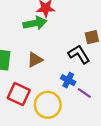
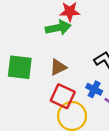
red square: (19, 94) -> (63, 96), moved

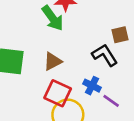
green arrow: (58, 28) -> (53, 18), turned 65

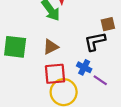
black L-shape: (105, 55) -> (95, 41), turned -70
red square: (58, 93) -> (55, 74), turned -30

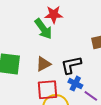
black L-shape: (95, 41) -> (71, 65), moved

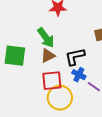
green arrow: (43, 29) -> (46, 38), moved

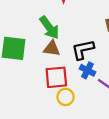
brown triangle: (48, 56) -> (52, 48), turned 35
yellow circle: (60, 98) -> (66, 97), size x0.6

